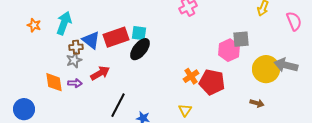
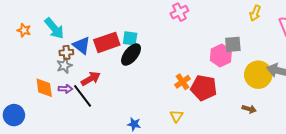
cyan arrow: (64, 23) -> (54, 28), turned 120
black line: (118, 105) -> (83, 96), moved, turned -65

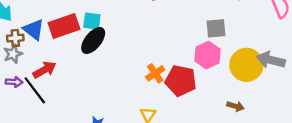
pink hexagon: (221, 56) -> (207, 55), moved

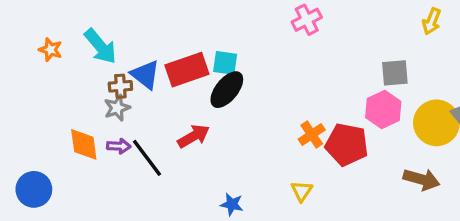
red arrow: (44, 70) -> (194, 136), moved
brown arrow: (235, 106) -> (422, 179), size x1.5

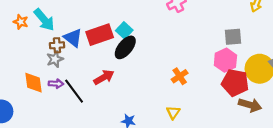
orange star: (51, 50) -> (21, 22), moved
cyan square: (225, 63) -> (124, 30), turned 35
red pentagon: (347, 144) -> (235, 83), moved

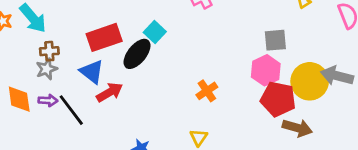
cyan square: (124, 30) -> (155, 32), moved
blue triangle: (73, 38) -> (92, 72), moved

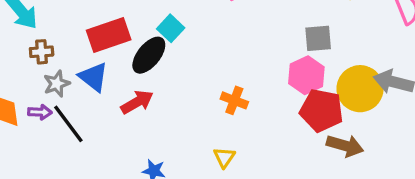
gray star: (47, 69) -> (57, 84), moved
orange cross: (207, 91) -> (234, 100), turned -35
red arrow: (110, 92) -> (137, 102), moved

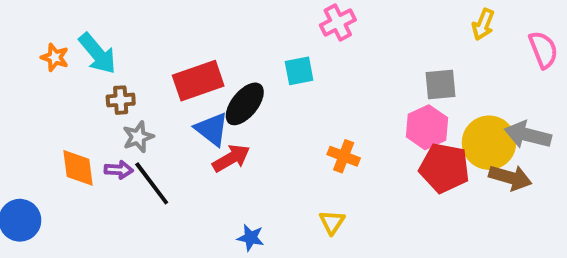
cyan square: (171, 28) -> (299, 71), moved, turned 36
blue triangle: (94, 77) -> (212, 129), moved
brown arrow: (345, 146) -> (510, 178), moved

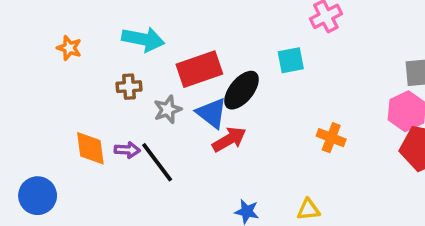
cyan arrow: (97, 54) -> (143, 39), moved, turned -39
gray star: (138, 137) -> (168, 110), moved
yellow triangle: (332, 222) -> (308, 210), moved, turned 50

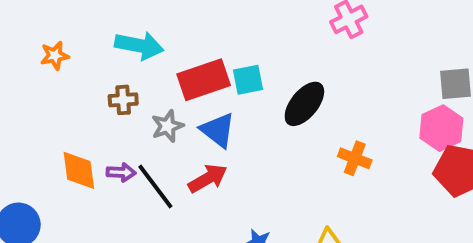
orange star: (69, 48) -> (55, 56), turned -30
cyan square: (291, 60) -> (248, 80), moved
black ellipse: (242, 90) -> (304, 104), moved
red arrow: (229, 139) -> (208, 178), moved

